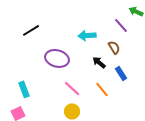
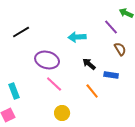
brown semicircle: (114, 47) -> (120, 49), moved
blue rectangle: (121, 73) -> (111, 75), turned -48
pink line: (72, 88) -> (54, 84), moved

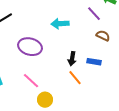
brown semicircle: (120, 49) -> (103, 36), turned -32
black arrow: (89, 64) -> (72, 59), moved, turned -120
pink line: (54, 84) -> (31, 81), moved

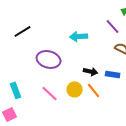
black arrow: (72, 59) -> (91, 71), turned -88
yellow circle: (45, 100) -> (75, 89), moved

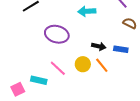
cyan rectangle: (16, 90) -> (39, 80), moved, turned -56

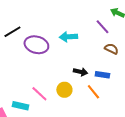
purple ellipse: (57, 34) -> (36, 45), moved
orange line: (102, 65) -> (93, 92), moved

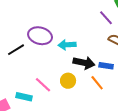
black line: (12, 32) -> (16, 50), moved
cyan arrow: (68, 37) -> (67, 45), moved
black arrow: (80, 72) -> (84, 63), size x1.5

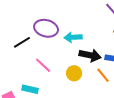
pink line: (43, 85) -> (43, 65), moved

